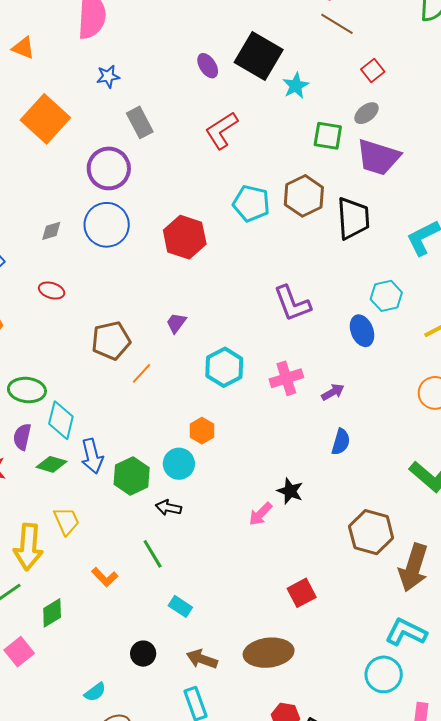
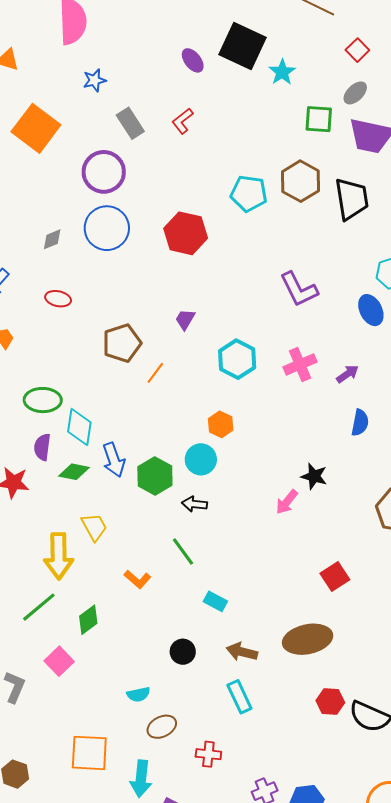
red L-shape: (221, 130) -> (183, 121), moved, size x0.7
cyan semicircle: (95, 692) -> (138, 694), turned 30

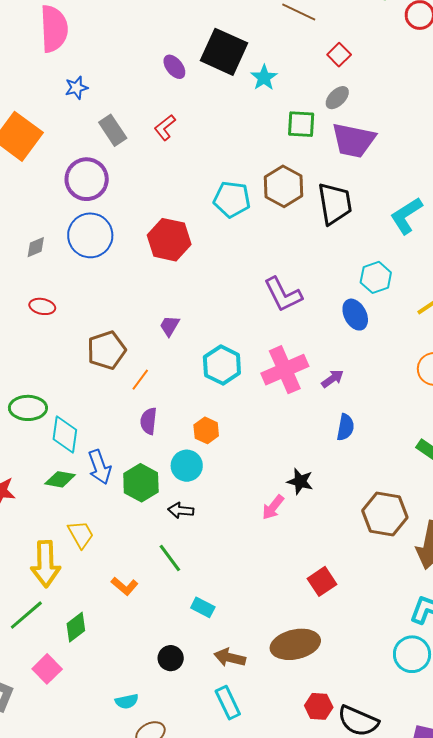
pink cross: (300, 364) -> (285, 370), size x1.4
purple semicircle: (42, 447) -> (149, 421), moved

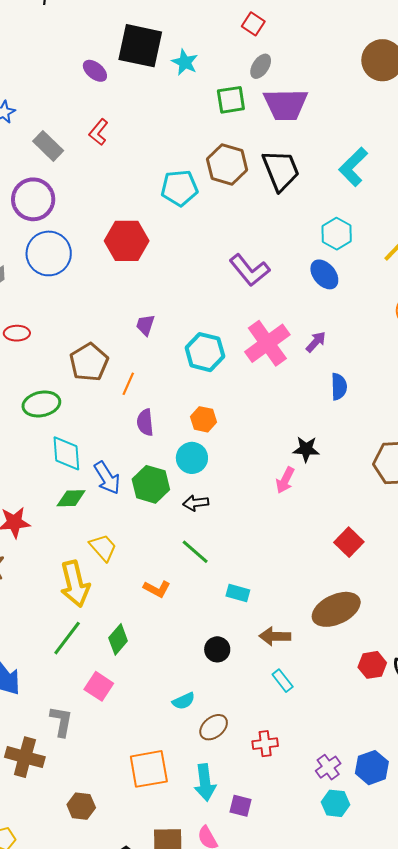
green ellipse: (28, 408) -> (41, 404), moved
cyan rectangle: (228, 703) -> (283, 681), size x0.7

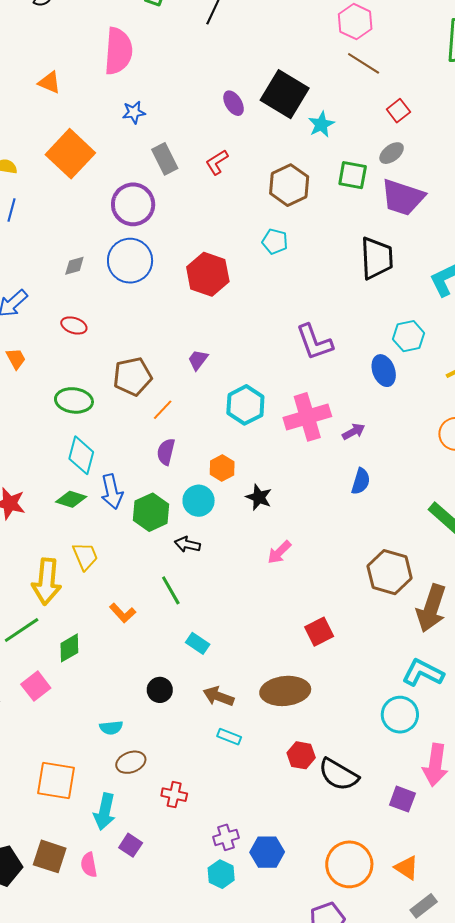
brown hexagon: (227, 164) -> (289, 185), moved
cyan pentagon: (179, 188) -> (275, 242), size x0.7
black star: (306, 449) -> (259, 497), moved
cyan rectangle: (283, 681) -> (229, 737), moved, turned -50

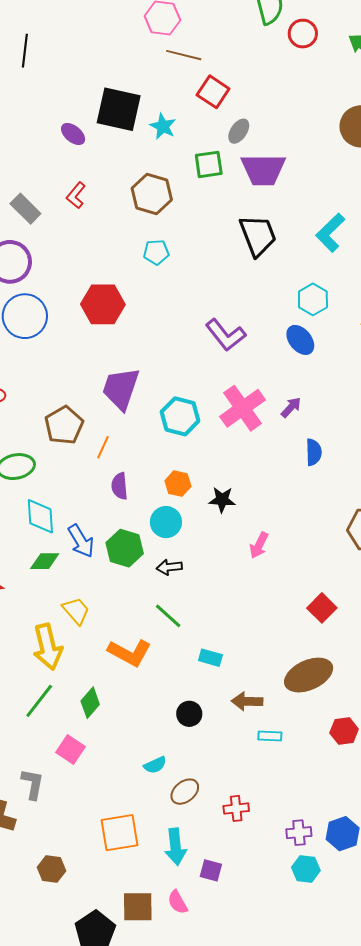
red square: (398, 111) -> (213, 92), moved, size x1.4
purple trapezoid: (198, 360) -> (121, 389), size x2.0
orange L-shape: (123, 613) -> (130, 653), size x1.6
purple cross: (226, 837) -> (299, 833), turned 30

